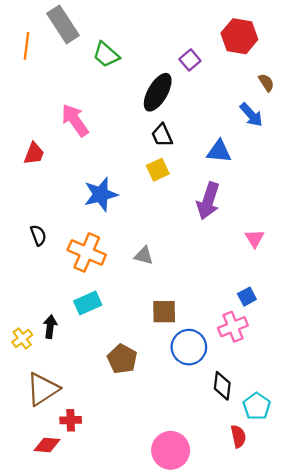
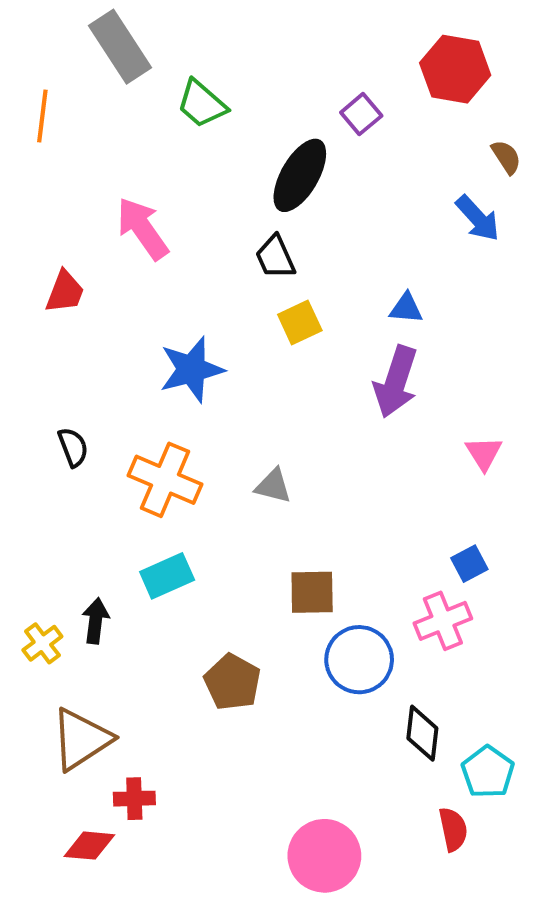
orange line: (26, 46) -> (42, 116), moved
black trapezoid: (162, 135) -> (275, 257), moved
blue triangle: (219, 151) -> (406, 308), moved, size x0.7

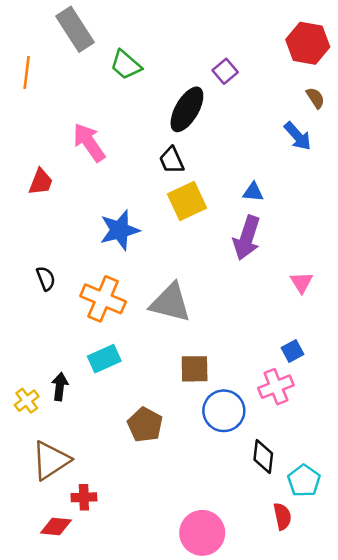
red hexagon: (455, 69) -> (308, 43), moved
yellow square: (300, 322) -> (187, 201), size x1.4
gray triangle: (273, 486) -> (170, 303), size x1.8

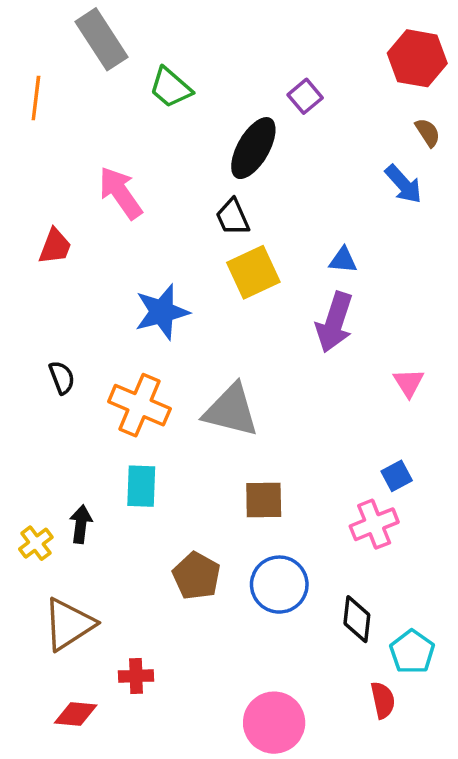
cyan rectangle: (104, 359) -> (141, 486), turned -64
blue circle: (224, 411) -> (279, 585), moved
red cross: (84, 497) -> (136, 676), moved

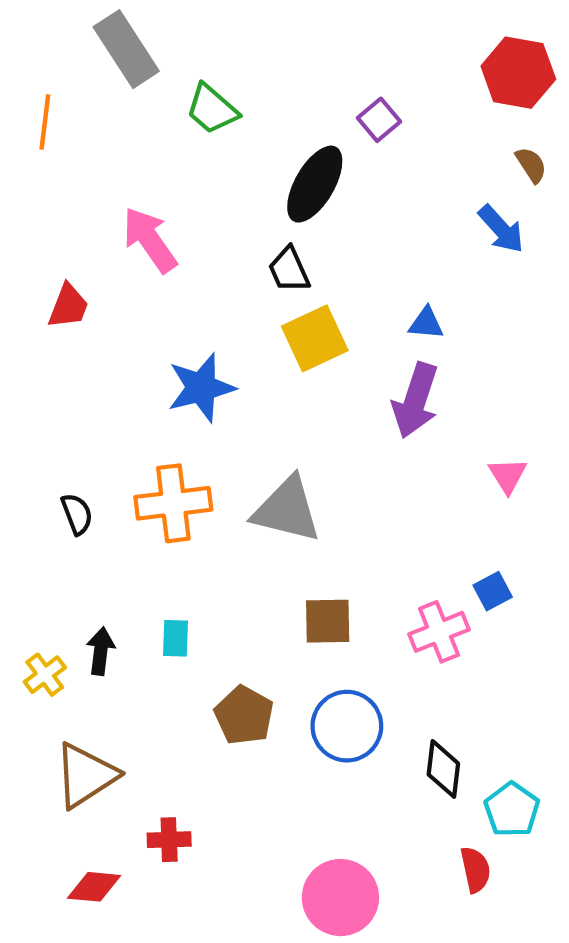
black semicircle: (62, 377) -> (77, 514), moved
orange cross: (139, 405) -> (173, 503), turned -30
cyan rectangle: (141, 486) -> (175, 638), moved, size x0.7
pink cross: (374, 524) -> (439, 632), moved

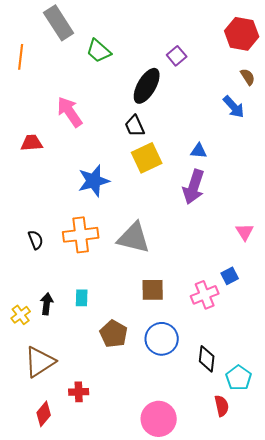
red trapezoid: (68, 306) -> (32, 143), turned -115
pink triangle: (508, 475) -> (245, 232), moved
red diamond: (94, 887) -> (44, 414), turned -55

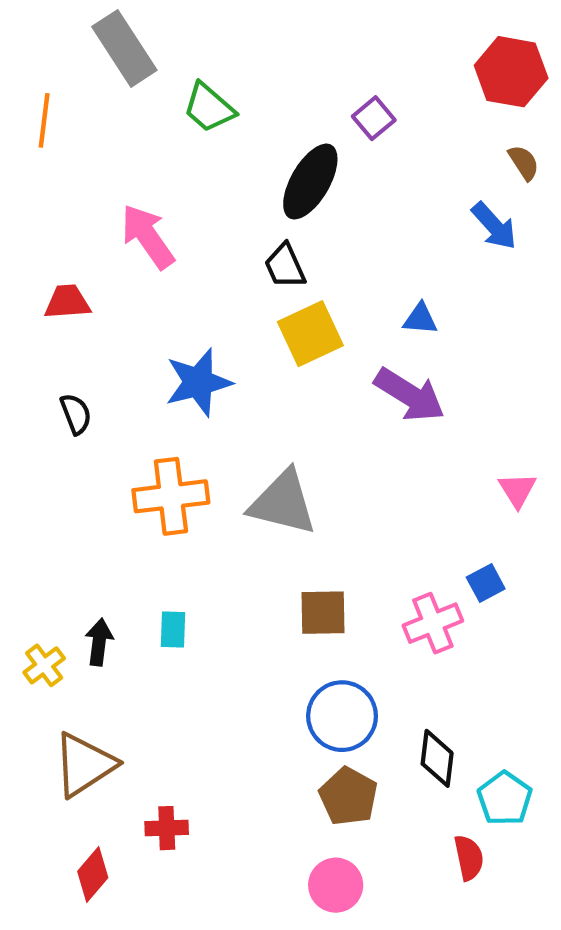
purple arrow: (194, 187) -> (410, 395), turned -76
black semicircle: (36, 240) -> (76, 414), moved
brown pentagon: (114, 334) -> (348, 796), moved
pink circle: (159, 419) -> (336, 885), size x0.7

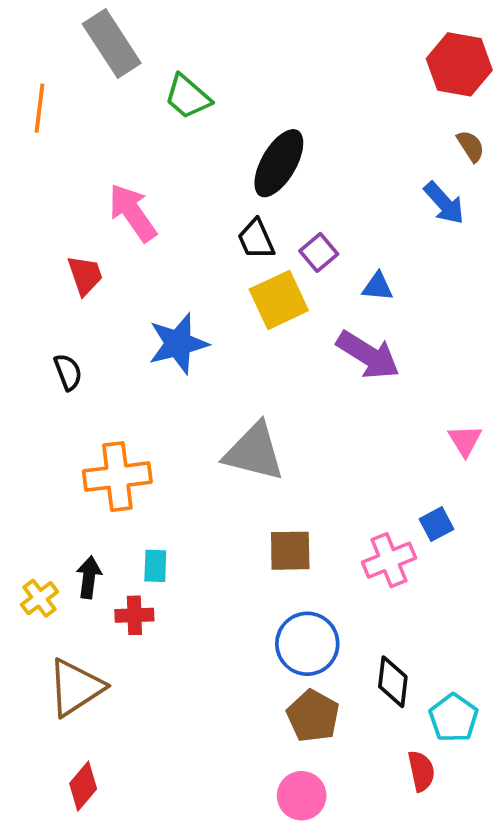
purple square: (374, 118) -> (319, 252), moved
red trapezoid: (67, 302) -> (85, 275), moved, turned 75
orange cross: (171, 496) -> (117, 477), moved
red cross: (167, 828) -> (134, 615), moved

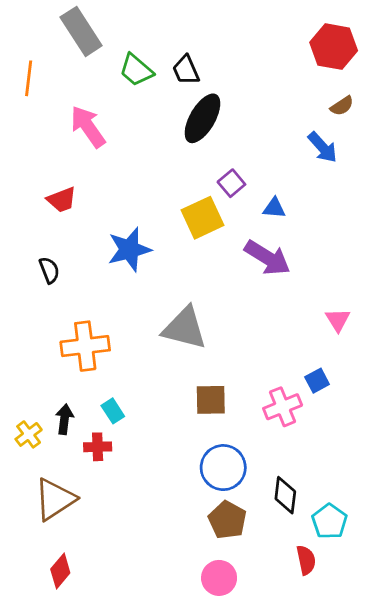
brown semicircle: (471, 146) -> (342, 106), turned 90
pink arrow: (133, 213) -> (88, 127), moved
black trapezoid: (256, 239) -> (186, 70), moved
red trapezoid: (85, 275) -> (62, 200), turned 88
cyan rectangle: (155, 566) -> (113, 411), turned -35

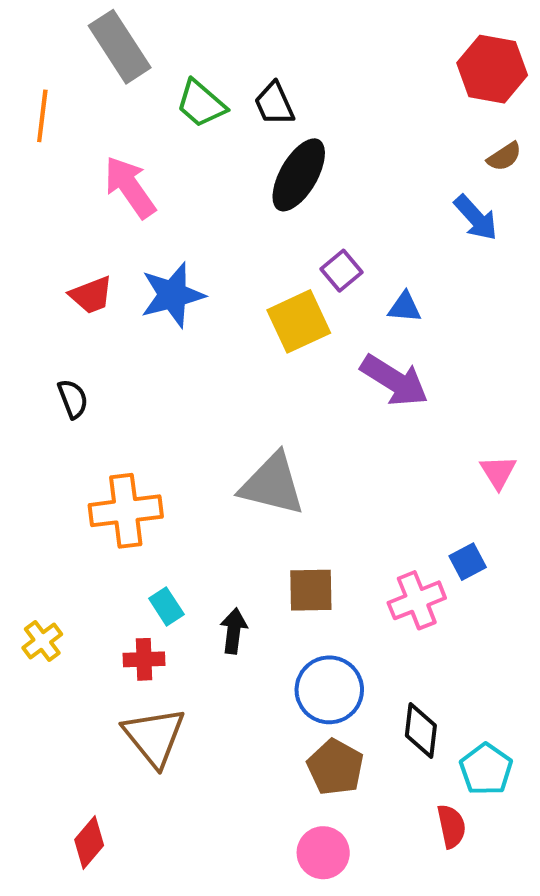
blue star: (129, 249) -> (173, 295), moved
black arrow: (64, 419) -> (234, 631), moved
brown triangle: (55, 499) -> (154, 737), moved, turned -36

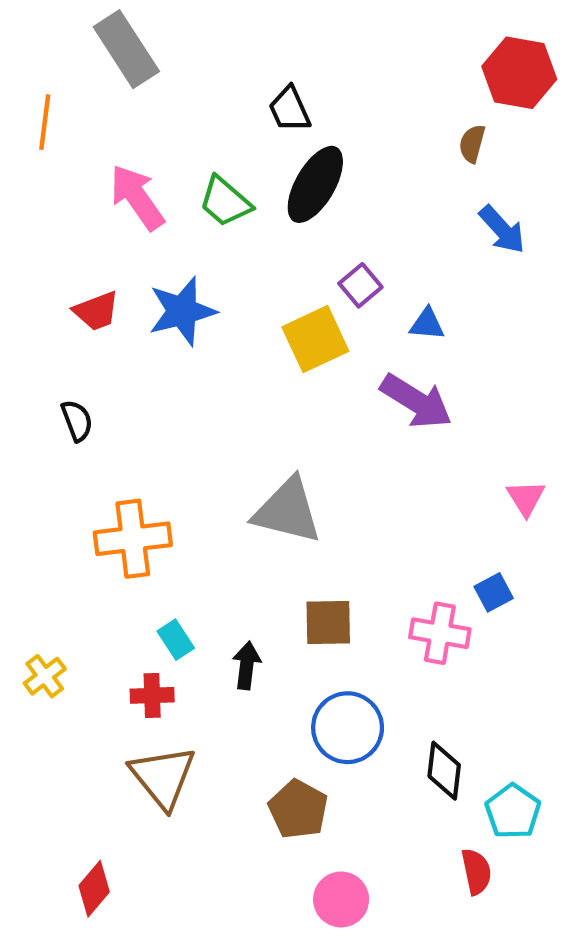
green trapezoid: (201, 104) -> (225, 202), moved
brown semicircle: (504, 157) -> (472, 144), moved, turned 138
pink cross: (417, 600) -> (440, 633), turned 32
brown pentagon: (335, 767) -> (298, 809), moved

